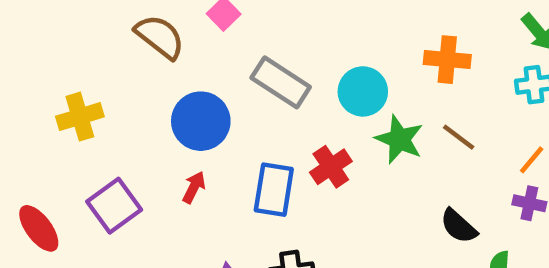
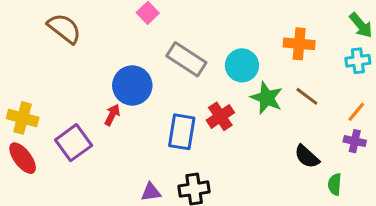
brown semicircle: (160, 37) -> (64, 28), moved
yellow cross: (80, 117) -> (23, 118), moved, turned 32
red arrow: (194, 187) -> (112, 115), moved

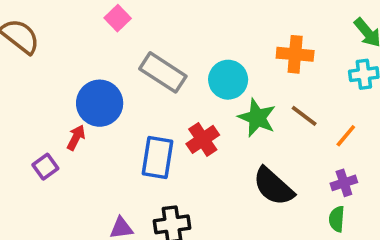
orange line: (356, 112) -> (346, 136), moved
purple cross: (355, 141) -> (344, 183), moved, turned -30
purple square: (74, 143) -> (45, 167), moved, size x0.6
black semicircle: (307, 157) -> (273, 186), moved, size x1.4

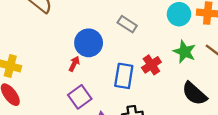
gray rectangle: (163, 72) -> (127, 24), size x0.7
cyan circle: (228, 80) -> (179, 14), moved
purple square: (45, 167) -> (80, 97), moved, size x1.5

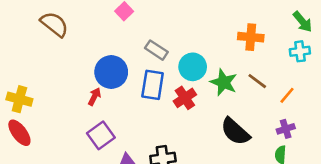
cyan circle: (179, 14) -> (193, 67), moved
blue rectangle: (124, 76) -> (153, 85), moved

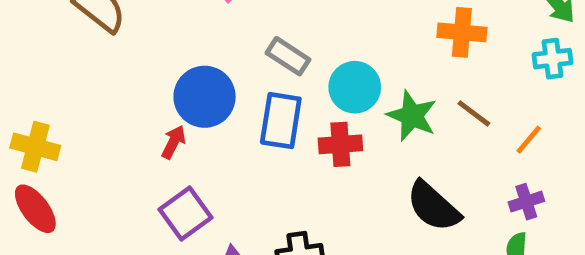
red cross: (185, 98) -> (340, 144), turned 30

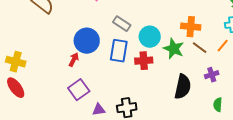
orange cross: (462, 32) -> (191, 27), moved
orange line: (529, 140) -> (223, 46), moved
purple cross: (526, 202) -> (212, 75), moved
black semicircle: (433, 206) -> (183, 87), turned -120

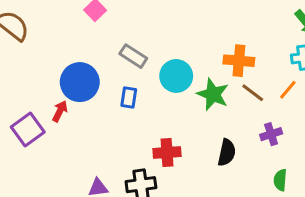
blue rectangle: (119, 51) -> (129, 97), size x0.6
red cross: (144, 61) -> (167, 152), moved
black semicircle: (183, 87) -> (227, 152), size x0.7
purple square: (79, 90) -> (28, 130), moved

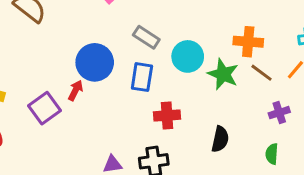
blue rectangle: (129, 97) -> (142, 77), size x1.4
red cross: (167, 152) -> (167, 116), moved
black semicircle: (227, 152) -> (220, 139), moved
green semicircle: (280, 180) -> (272, 154), moved

